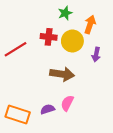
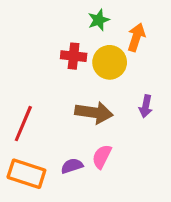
red line: (16, 49) -> (23, 124), moved, turned -35
purple arrow: (96, 54) -> (146, 106), moved

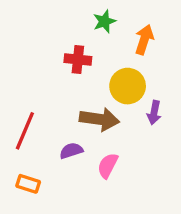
yellow circle: (110, 62) -> (128, 86), moved
purple semicircle: (72, 166) -> (71, 151), moved
orange rectangle: (26, 174) -> (28, 184), size x0.6

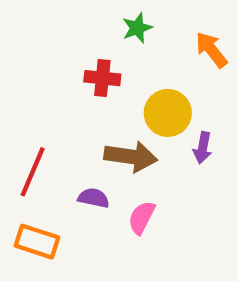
orange arrow: (144, 40) -> (211, 50), moved, turned -56
purple semicircle: (71, 151) -> (94, 198), turned 30
orange rectangle: (28, 184) -> (37, 242), size x1.4

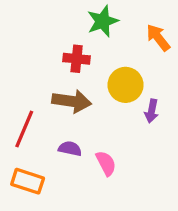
green star: (137, 28) -> (103, 21), size x1.4
brown arrow: (131, 157) -> (72, 101), moved
pink semicircle: (142, 218) -> (106, 163), turned 125

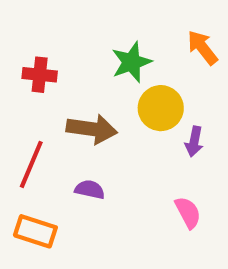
green star: (103, 21) -> (131, 62), moved
red cross: (77, 59) -> (40, 75), moved
pink semicircle: (106, 163) -> (188, 213), moved

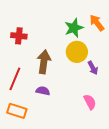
green star: (131, 62) -> (74, 28), moved
brown arrow: (92, 129) -> (44, 62), turned -90
purple arrow: (194, 142) -> (93, 68), turned -40

